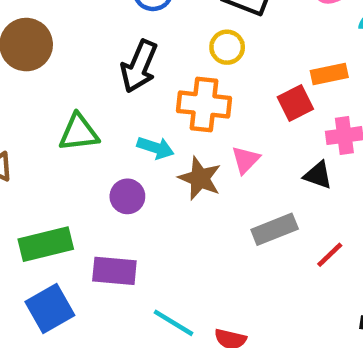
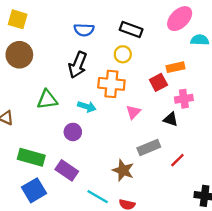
brown star: (200, 178) -> (123, 170), moved
green rectangle: (46, 244) -> (31, 157), turned 30
purple rectangle: (114, 271) -> (67, 170), turned 30

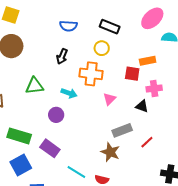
black arrow: (78, 65) -> (62, 56), size x0.7
red square: (158, 82) -> (132, 74), turned 35
brown star: (123, 170) -> (110, 152), moved

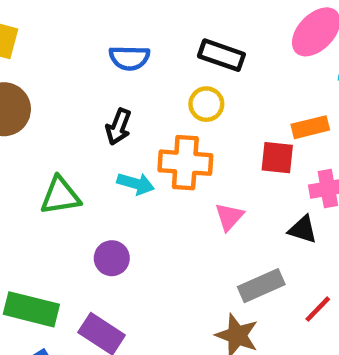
cyan arrow: (69, 93) -> (136, 184), moved

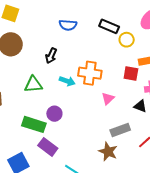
yellow circle: (206, 104) -> (127, 40), moved
black arrow: (118, 127) -> (51, 56), moved
green rectangle: (31, 309) -> (34, 124), moved

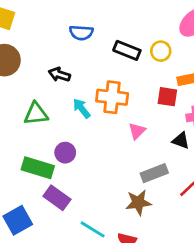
black rectangle: (109, 26) -> (127, 50), moved
black arrow: (51, 56) -> (59, 75), turned 84
cyan arrow: (67, 81) -> (82, 108), turned -147
brown star: (108, 152) -> (138, 202), turned -30

